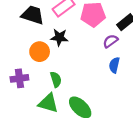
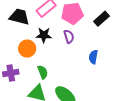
purple semicircle: (110, 41) -> (69, 37), moved, turned 112

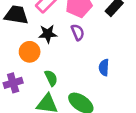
blue semicircle: (93, 57) -> (104, 67), moved

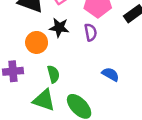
blue semicircle: (104, 67) -> (110, 74), turned 105

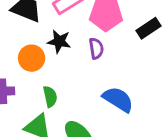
blue semicircle: (110, 74) -> (118, 99), size x1.5

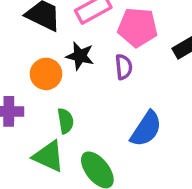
blue semicircle: (118, 99) -> (146, 129), turned 88

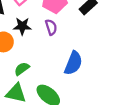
green semicircle: (65, 121) -> (22, 69), turned -105

